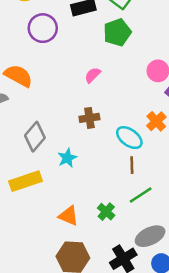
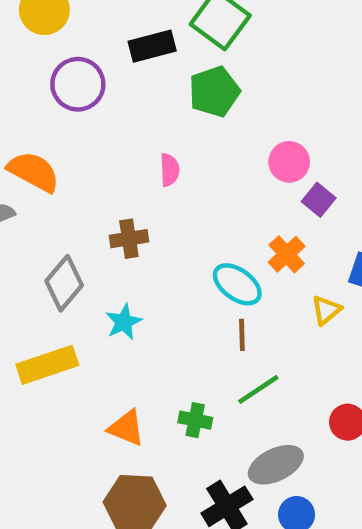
pink semicircle: (93, 75) -> (170, 170), turned 132
brown cross: (89, 118) -> (129, 239), moved
green cross: (106, 212) -> (195, 420), turned -30

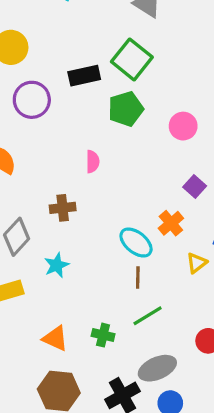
pink circle: (289, 162) -> (183, 126), moved

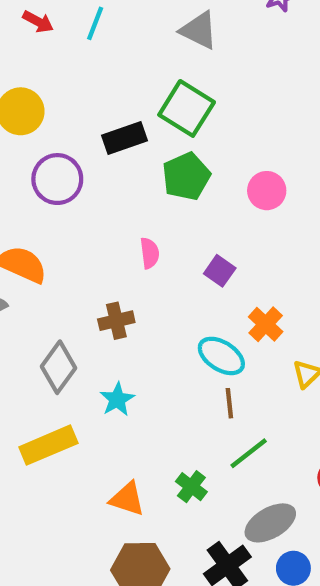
purple square: (195, 186) -> (220, 271), moved
green cross: (103, 335) -> (191, 487), turned 30

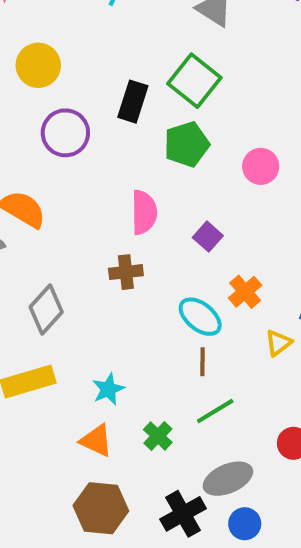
black rectangle: (125, 138) -> (133, 102), turned -60
pink semicircle: (150, 253) -> (144, 212), size x1.5
brown cross: (116, 321) -> (126, 272), moved
cyan star: (117, 399) -> (108, 389), moved

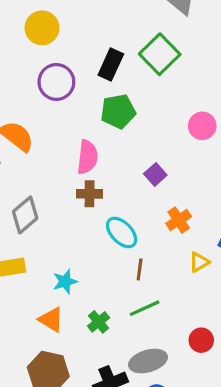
green pentagon: (187, 144) -> (118, 111), moved
pink semicircle: (144, 212) -> (87, 157), moved
cyan ellipse: (200, 317) -> (122, 232), moved

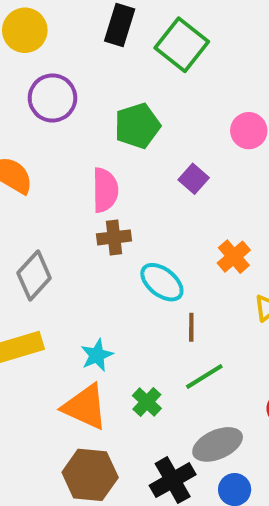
black rectangle: (111, 64) -> (120, 25), moved
purple square: (155, 174) -> (194, 179), moved
orange triangle: (51, 320) -> (85, 407), size x1.4

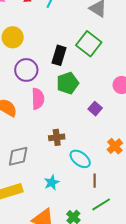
black rectangle: (120, 25) -> (59, 55), moved
pink semicircle: (105, 190) -> (38, 99), moved
gray diamond: (34, 276) -> (18, 156), turned 35
cyan star: (97, 355) -> (52, 182), moved

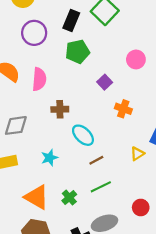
pink semicircle: (38, 99) -> (39, 79), moved
orange cross: (115, 146) -> (123, 109), moved, turned -35
brown line: (95, 181) -> (96, 160), turned 56

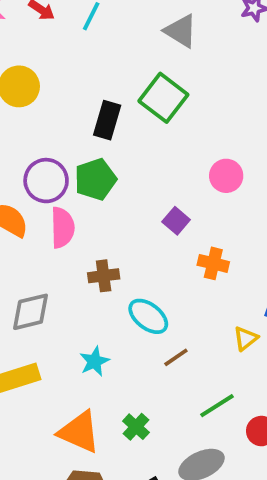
purple circle: (34, 33) -> (46, 181), moved
green pentagon: (78, 52) -> (95, 179), moved
green line: (101, 187) -> (217, 406), moved

